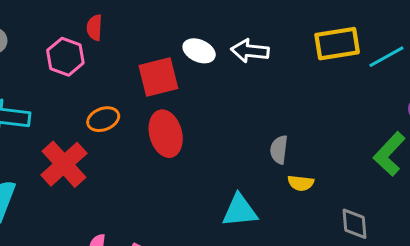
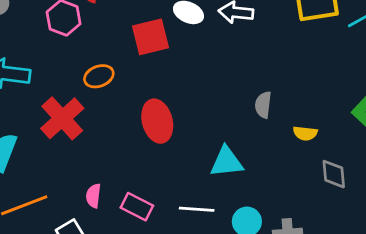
red ellipse: (166, 134) -> (157, 121), moved
yellow semicircle: (301, 183) -> (305, 133), moved

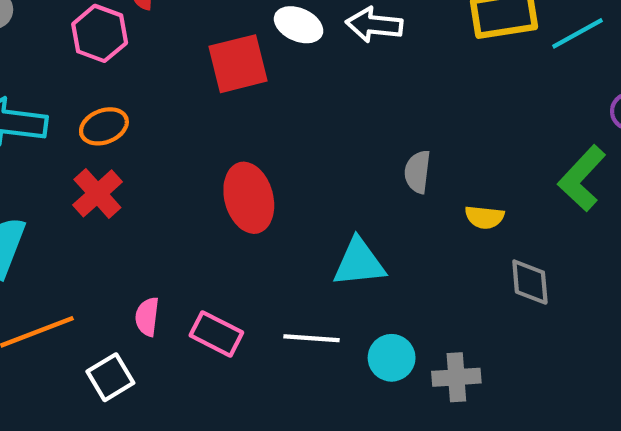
orange ellipse: (99, 76) -> (104, 126), moved
red cross: (62, 118) -> (97, 193), size x0.7

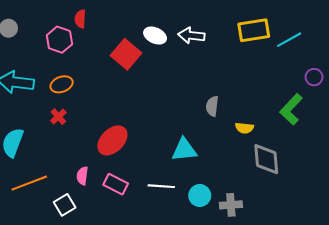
red square: (238, 64) -> (126, 54), turned -36
red cross: (97, 193) -> (58, 117), size x0.7
red ellipse: (249, 198) -> (112, 140), moved, turned 60
gray diamond: (530, 282) -> (266, 159), size x1.4

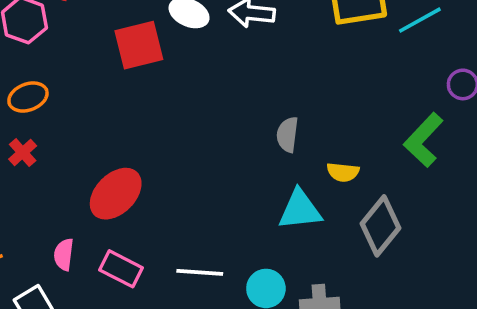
red square: (126, 54) -> (139, 45), turned 36
cyan triangle: (184, 150) -> (300, 210), moved
gray diamond: (266, 159) -> (380, 226), turned 44

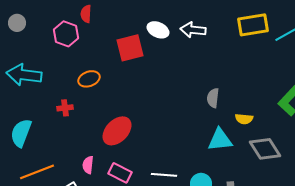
orange ellipse: (28, 97) -> (89, 79), moved
red cross: (23, 152) -> (65, 108), turned 35
gray diamond: (380, 226) -> (265, 149), turned -72

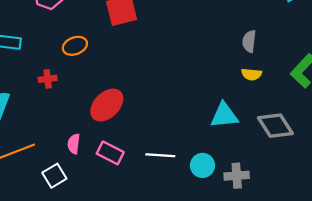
gray semicircle: (213, 98) -> (249, 41), moved
yellow semicircle: (244, 119) -> (251, 74), moved

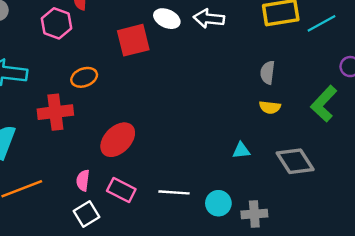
red cross: (48, 79) -> (55, 112), size x1.8
cyan triangle: (224, 115) -> (241, 150), size x0.6
white square: (54, 176) -> (87, 214), moved

